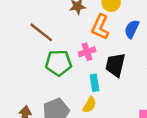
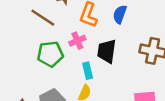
brown line: (41, 32) -> (43, 18), moved

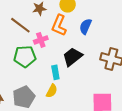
pink cross: (77, 41) -> (41, 40), moved
black trapezoid: (107, 51) -> (73, 57), turned 40

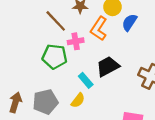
blue semicircle: (85, 26) -> (129, 22), moved
cyan rectangle: (55, 72) -> (86, 80), turned -40

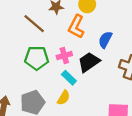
blue semicircle: (129, 22) -> (105, 40), moved
pink cross: (76, 41) -> (64, 56), moved

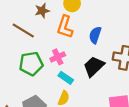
black trapezoid: (89, 62) -> (94, 66), moved

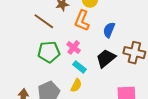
pink cross: (58, 57) -> (74, 47), turned -32

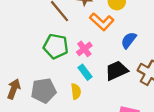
orange L-shape: (82, 21) -> (102, 22), turned -85
yellow semicircle: (76, 85) -> (76, 91), turned -48

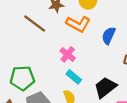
green pentagon: (56, 46) -> (22, 78), moved
black trapezoid: (117, 71) -> (105, 87), moved

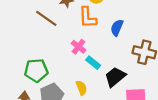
orange L-shape: (78, 24) -> (88, 18), turned 60
cyan rectangle: (74, 77) -> (93, 63), moved

